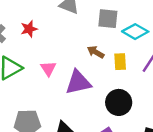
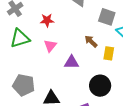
red star: (29, 29) -> (47, 20), moved
purple triangle: (78, 82) -> (72, 62), size x0.7

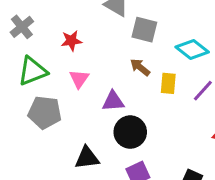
gray square: (107, 17) -> (144, 30), moved
gray pentagon: (24, 85) -> (45, 112), moved
black circle: (100, 86) -> (130, 132), moved

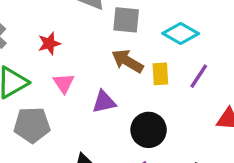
brown arrow: (140, 67) -> (127, 61), size x1.4
black circle: (130, 132) -> (149, 130), moved

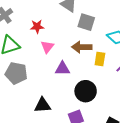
brown arrow: (127, 61) -> (82, 47), turned -42
pink triangle: (64, 83) -> (47, 47), moved

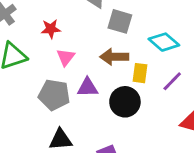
gray pentagon: (16, 73) -> (54, 95), moved
black circle: (86, 91) -> (125, 102), moved

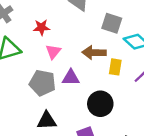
gray square: (120, 21) -> (112, 23), moved
black circle: (125, 102) -> (100, 104), moved

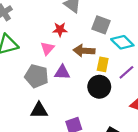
red star: (41, 27) -> (60, 30), moved
black circle: (100, 104) -> (99, 87), moved

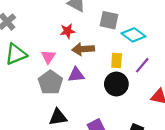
pink triangle: (47, 48) -> (48, 57), moved
brown arrow: (84, 51) -> (83, 49), moved
gray pentagon: (37, 76) -> (50, 82), turned 30

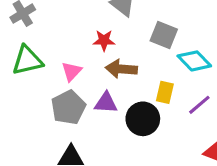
black circle: (116, 84) -> (143, 119), moved

